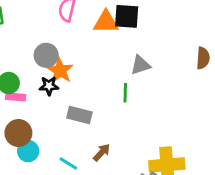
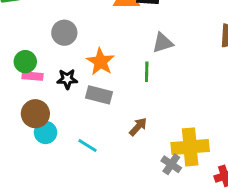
orange star: (60, 71) -> (100, 62), moved
black star: (49, 86) -> (67, 79), moved
brown arrow: (102, 152) -> (138, 127), moved

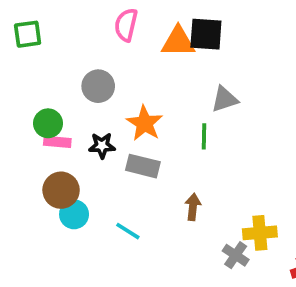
brown arrow: (138, 127) -> (193, 207), turned -36
yellow cross: (190, 147) -> (260, 233), size x0.7

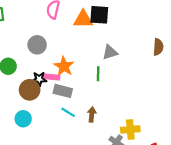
pink rectangle: (57, 142) -> (52, 77), moved
brown circle: (61, 190) -> (30, 90), moved
cyan line: (128, 231) -> (68, 112), moved

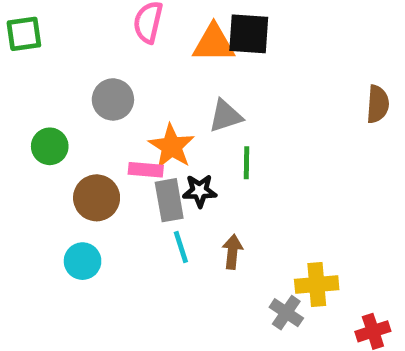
gray triangle: (110, 52) -> (225, 116), moved
black star: (39, 79) -> (200, 191), moved
gray rectangle: (63, 91) -> (169, 200), turned 66
cyan line: (68, 112) -> (181, 247), turned 40

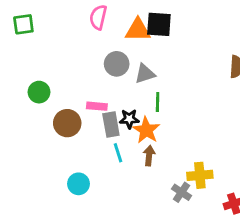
gray circle: (113, 99) -> (117, 64), moved
orange star: (172, 146) -> (146, 130), moved
cyan circle: (83, 261) -> (79, 184), moved

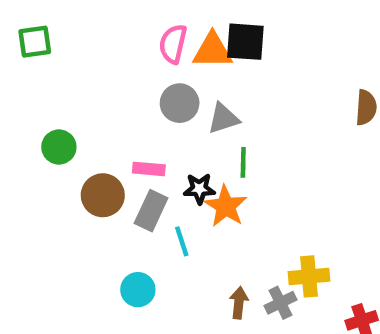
pink semicircle: (98, 17) -> (173, 44), moved
gray rectangle: (111, 125) -> (151, 211), moved, turned 35
brown arrow: (149, 156) -> (239, 303), moved
cyan circle: (79, 184) -> (138, 290), moved
gray cross: (182, 192) -> (280, 303), turned 30

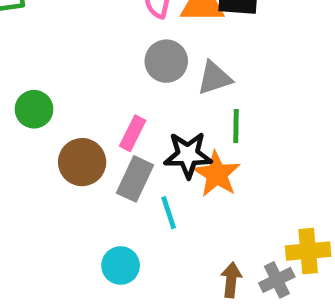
pink rectangle: (149, 169) -> (133, 133), turned -68
black star: (199, 189) -> (188, 155), size x1.4

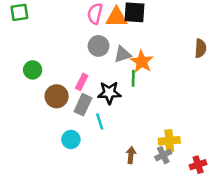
orange star: (217, 174) -> (142, 62), moved
cyan circle: (121, 265) -> (71, 139), moved
gray cross: (277, 280) -> (163, 155), moved

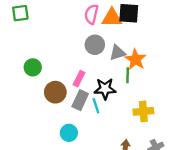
cyan line: (100, 121) -> (96, 106), moved
yellow cross: (169, 141) -> (143, 111), moved

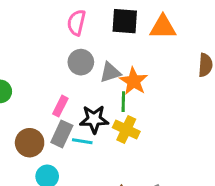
orange triangle: (112, 18) -> (163, 27), moved
brown circle: (55, 92) -> (30, 143), moved
cyan line: (96, 106) -> (82, 141), turned -63
yellow cross: (143, 111) -> (126, 130), moved, turned 30

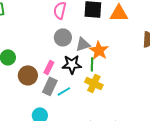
black star: (94, 119) -> (72, 64), moved
cyan line: (82, 141) -> (64, 91), turned -40
brown circle: (30, 143) -> (28, 75), moved

